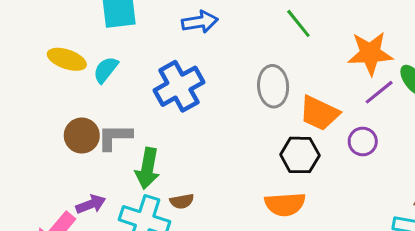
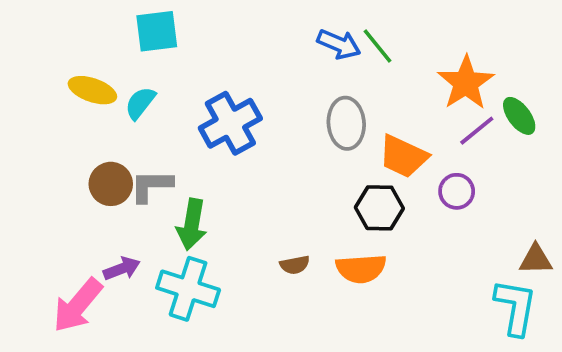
blue arrow: (200, 22) -> (339, 44), moved, turned 32
orange star: (370, 53) -> (466, 83), turned -30
brown semicircle: (182, 201) -> (295, 265), moved

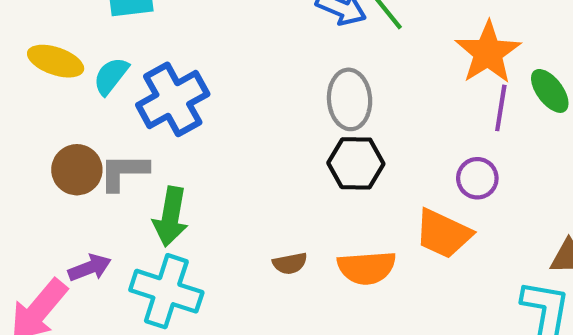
blue cross: (230, 123) -> (173, 99), moved
purple line: (477, 131) -> (501, 108), turned -42
orange trapezoid: (403, 156) -> (443, 234), moved
black hexagon: (379, 208) -> (356, 163), moved

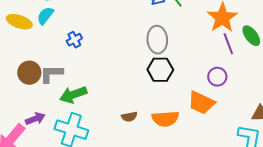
cyan semicircle: (111, 76) -> (45, 16), moved
blue cross: (173, 99) -> (74, 40), size x0.5
purple line: (501, 108) -> (228, 44), turned -30
green arrow: (171, 217) -> (73, 95), turned 60

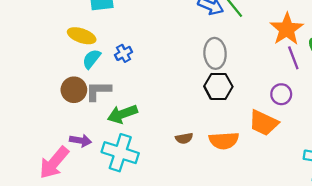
cyan semicircle: (45, 16) -> (92, 59), moved
yellow ellipse: (19, 22) -> (82, 36), moved
purple arrow: (35, 119) -> (81, 141), turned 30

